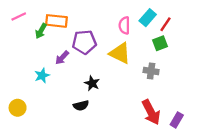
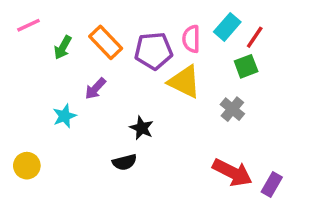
orange rectangle: (56, 21) -> (106, 42), moved, turned 40
purple pentagon: (84, 42) -> (154, 51), moved
gray cross: (151, 71) -> (232, 109), turned 32
red arrow: (151, 112) -> (232, 172), turned -35

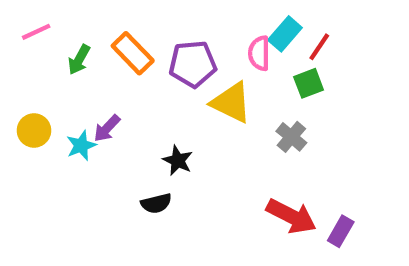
pink semicircle: (191, 39) -> (259, 53), moved
purple arrow: (95, 89) -> (107, 128), moved
yellow circle: (27, 166) -> (34, 130), moved

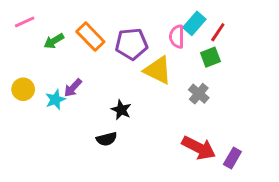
green arrow: (79, 60) -> (54, 41), turned 30

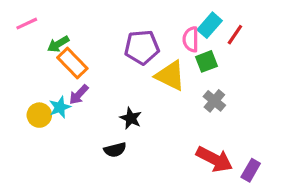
orange rectangle: (90, 37) -> (72, 63), moved
green square: (210, 57) -> (206, 61), moved
yellow circle: (23, 89) -> (39, 115), moved

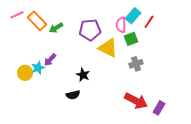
green arrow: (58, 44) -> (56, 28), moved
orange rectangle: (72, 63) -> (37, 21), moved
gray cross: (214, 101) -> (136, 64), turned 32

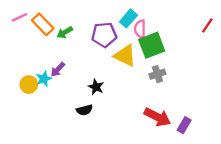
cyan rectangle: (133, 16) -> (128, 18), moved
red line: (149, 22) -> (207, 25), moved
green square: (131, 39) -> (152, 45), size x1.6

